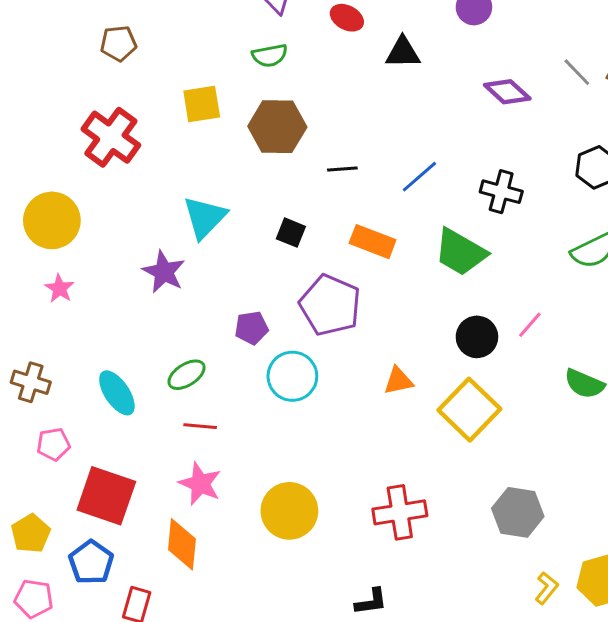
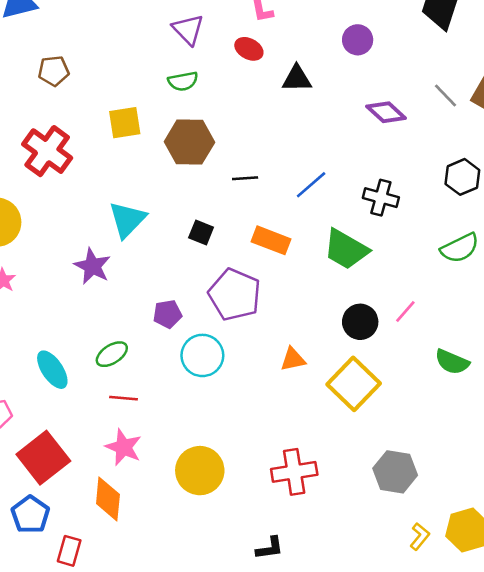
red square: (106, 496) -> (43, 458), turned 33

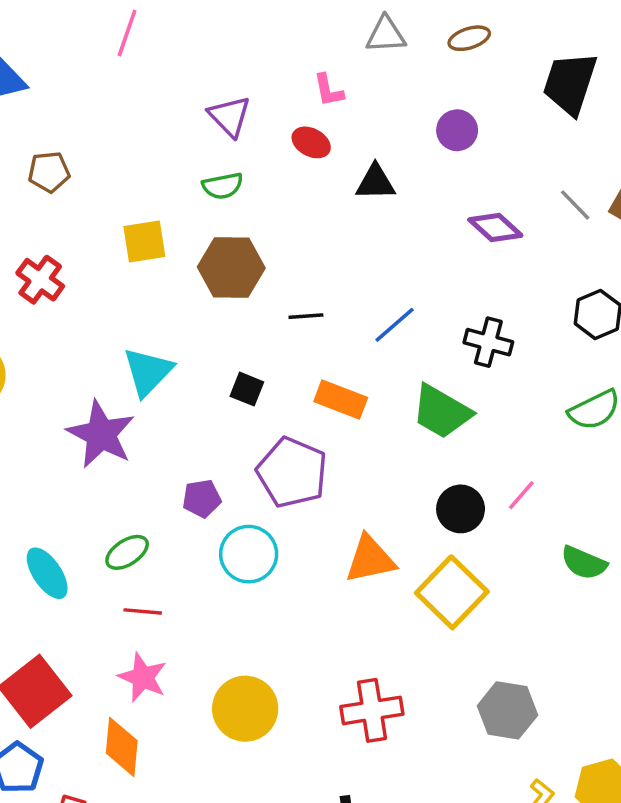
red cross: (47, 151) -> (40, 280), size x0.7
purple star: (92, 266) -> (101, 434), size x1.4
orange triangle: (293, 359) -> (370, 559), size x1.5

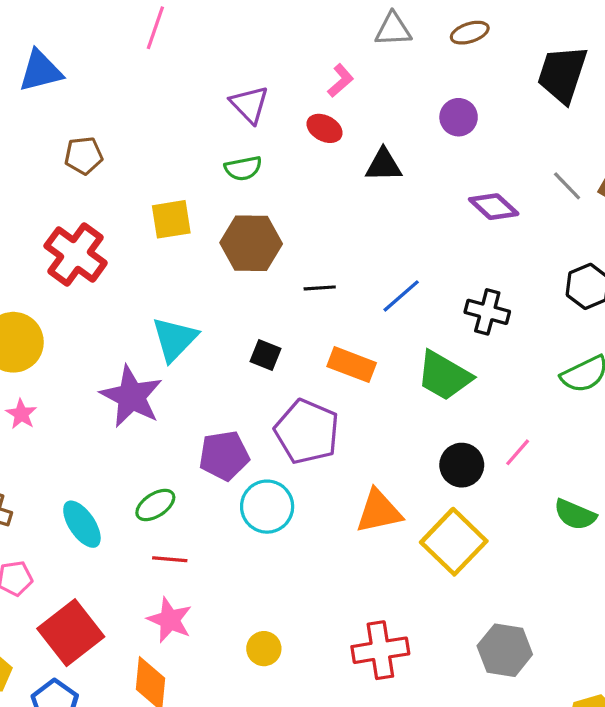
pink L-shape: (329, 90) -> (340, 81), turned -120
red cross: (40, 280) -> (76, 254), size x1.4
purple pentagon: (202, 499) -> (224, 456), size x1.4
yellow circle: (245, 709) -> (264, 649), size x0.6

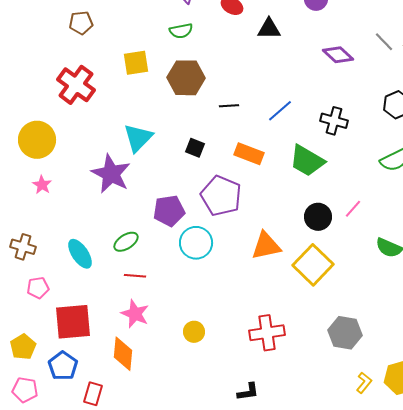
red square: (71, 633) -> (73, 322), turned 33

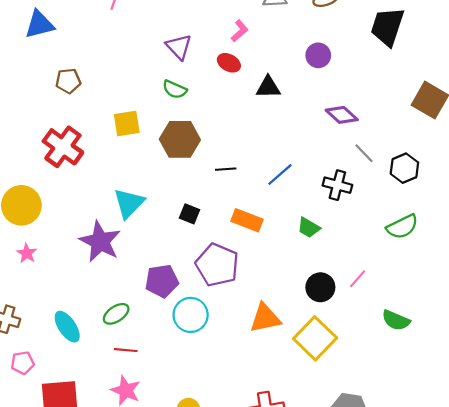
green semicircle: (181, 31) -> (175, 89), turned 35
gray line: (384, 42) -> (364, 153), moved
green trapezoid: (307, 161) -> (309, 228), size x0.6

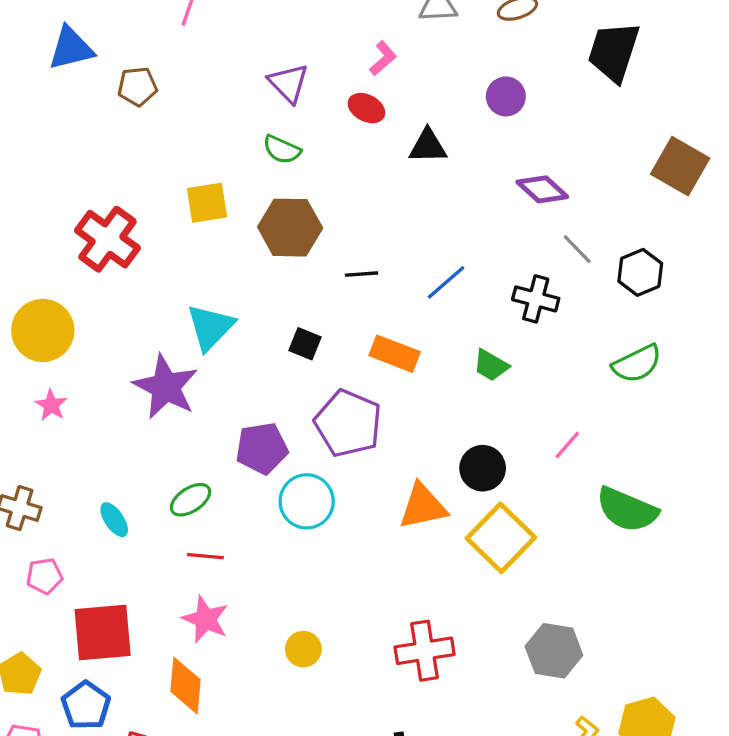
brown pentagon: (68, 81) -> (137, 86), moved
black circle: (320, 287) -> (483, 468), moved
green semicircle: (396, 320) -> (627, 510), size x1.4
cyan ellipse: (67, 327) -> (114, 520), size x0.7

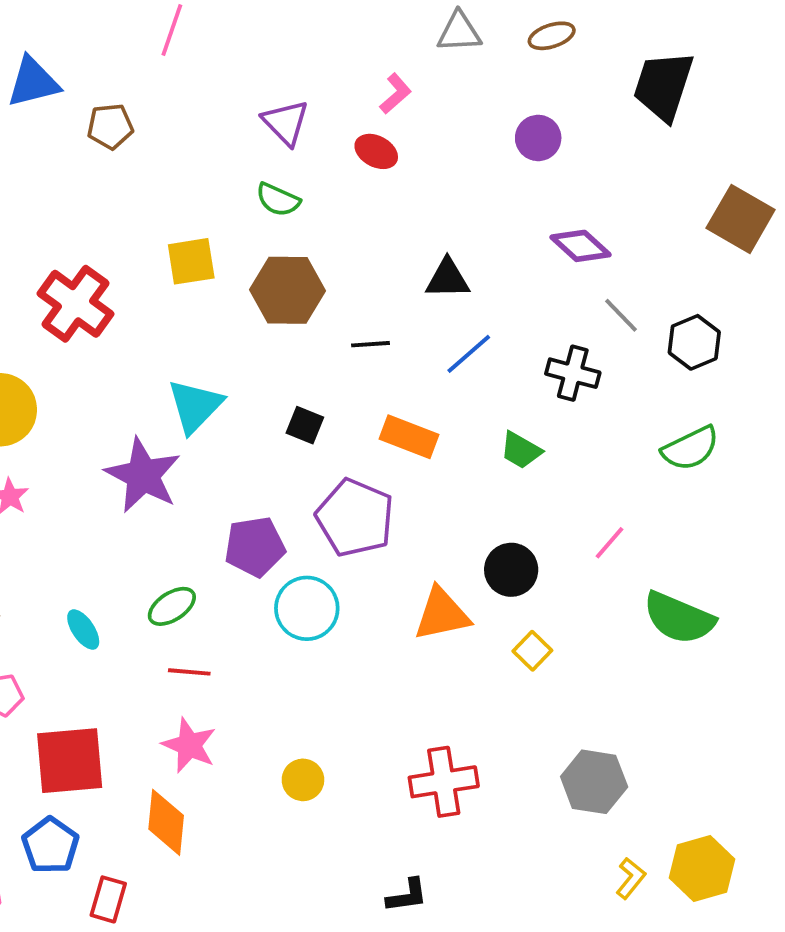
black triangle: (428, 146) -> (448, 279), moved
yellow square: (501, 538) -> (532, 651), size x0.5

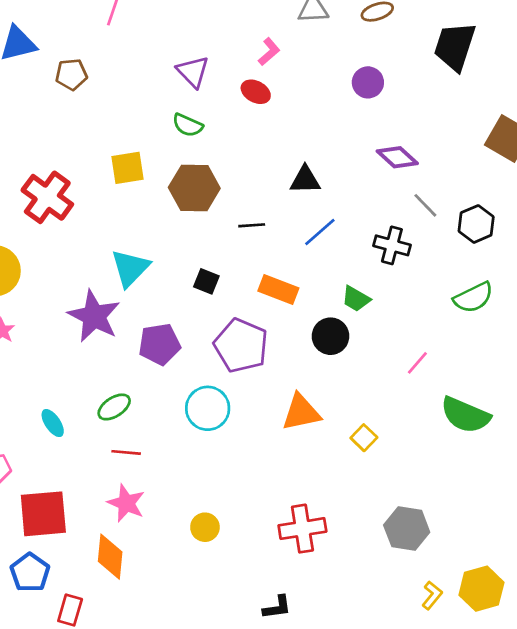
purple pentagon: (255, 547) -> (160, 344), moved
black circle: (511, 570) -> (331, 336), moved

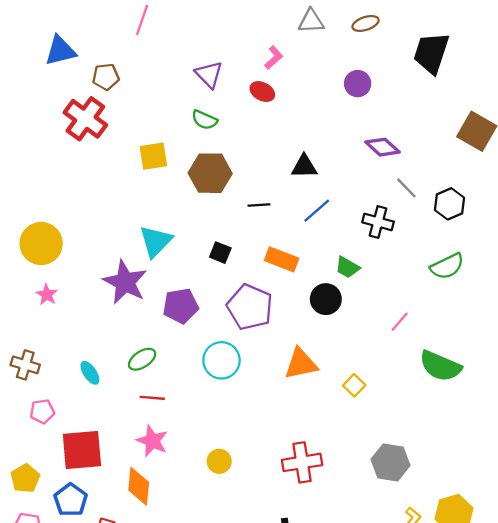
red cross: (47, 197) -> (85, 119), moved

